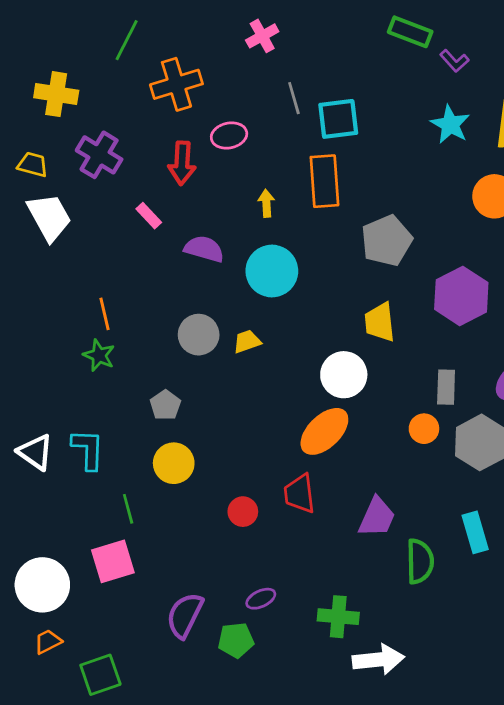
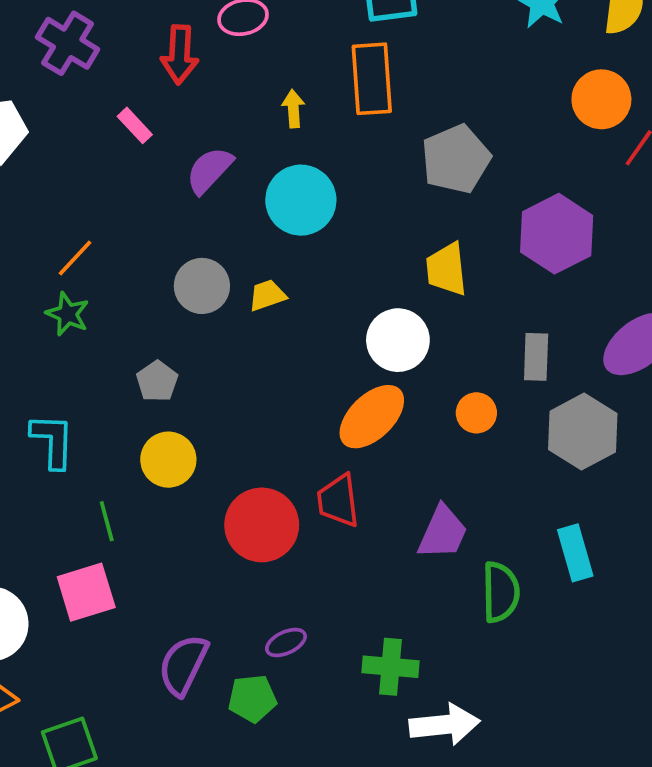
purple semicircle: (204, 249) -> (209, 170), turned -63
orange line: (105, 314) -> (75, 258), turned 56
orange circle: (424, 429) -> (476, 413), moved
red circle: (243, 512) -> (262, 525), size x1.8

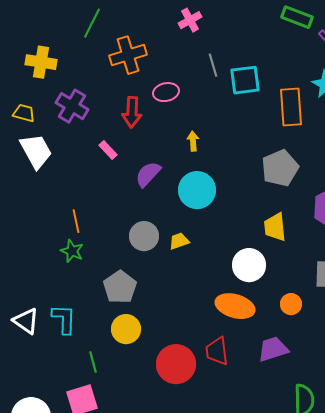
orange rectangle: (372, 79) -> (291, 107), moved
orange line: (75, 258) -> (76, 221), turned -55
gray pentagon: (157, 381) -> (120, 287), size x1.5
orange ellipse: (372, 417) -> (235, 306), turned 60
purple trapezoid: (443, 532) -> (273, 349), moved, turned -132

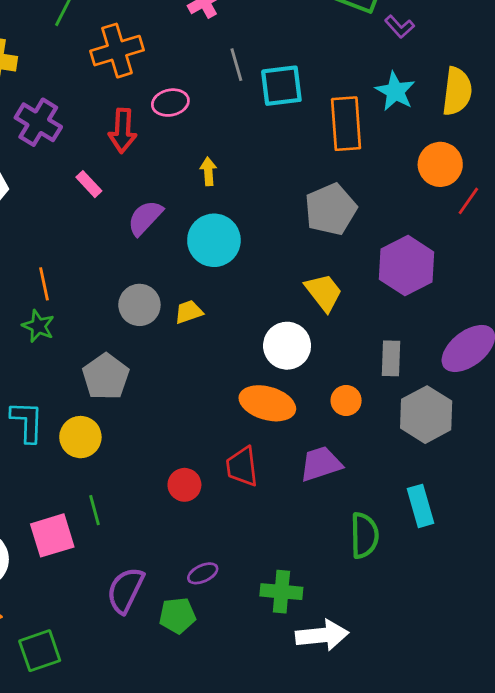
yellow trapezoid: (275, 227) -> (324, 292), turned 148
yellow circle: (126, 329) -> (80, 437), moved
green line: (93, 362) -> (94, 510), moved
red circle: (176, 364) -> (184, 485), size x0.6

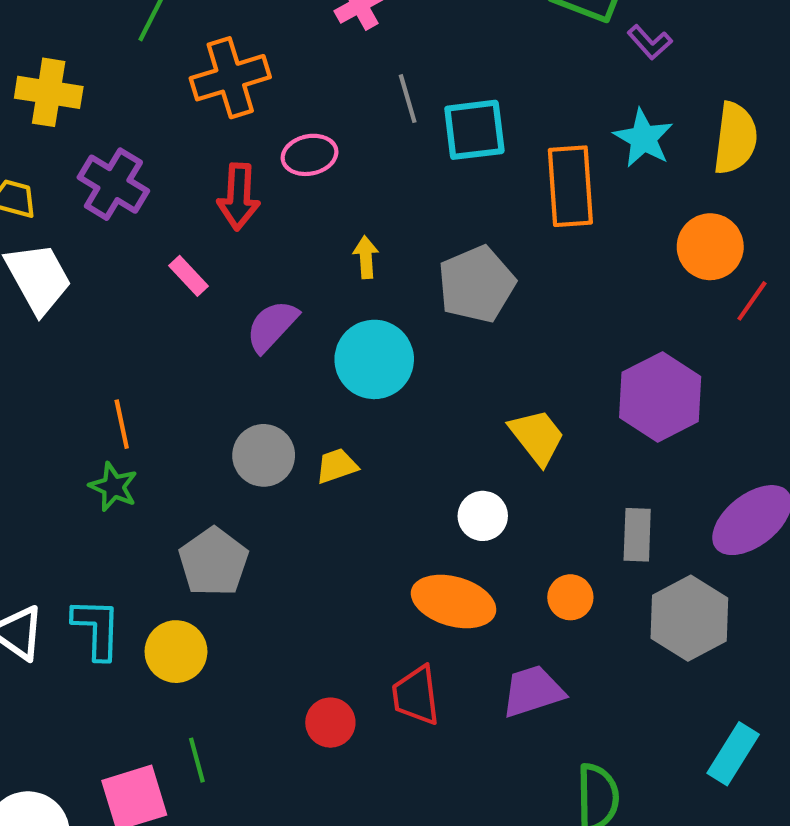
gray pentagon: (331, 209) -> (476, 284), moved
white circle: (287, 346) -> (483, 516), size x0.7
cyan rectangle: (421, 506) -> (733, 754), moved, turned 48

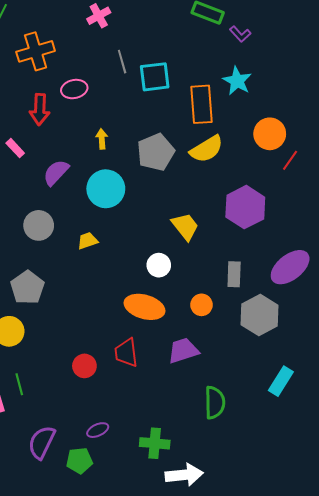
yellow semicircle: (735, 138) -> (207, 149), moved, turned 52
gray circle: (264, 455) -> (39, 225), moved

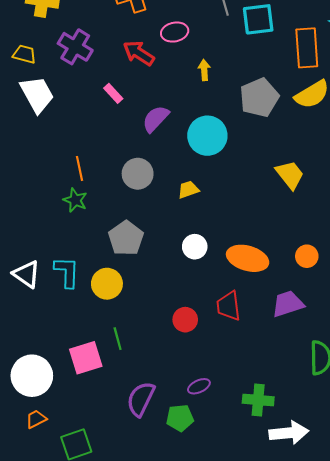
red arrow: (40, 109) -> (139, 53), turned 120
yellow arrow: (102, 139) -> (204, 70), moved
white circle: (159, 265) -> (195, 247), moved

